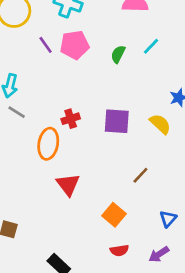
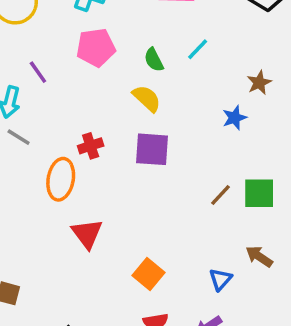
purple line: (46, 45) -> (38, 72), moved
green semicircle: (118, 54) -> (154, 60), turned -54
yellow semicircle: (160, 124) -> (147, 98), moved
brown line: (140, 175) -> (220, 195), moved

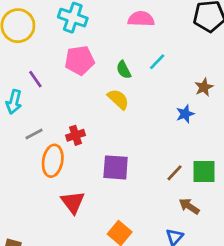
gray line: (19, 137) -> (34, 134), moved, turned -60
purple square: (152, 149) -> (116, 167), moved
brown arrow: (259, 256) -> (189, 206), moved

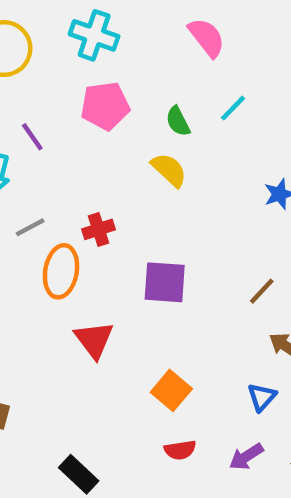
pink semicircle: (141, 19) -> (207, 37), turned 50

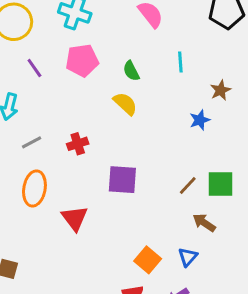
cyan line: (233, 108) -> (180, 62), moved, turned -48
purple line: (32, 137) -> (34, 68), moved
orange ellipse: (61, 271) -> (34, 188), moved
orange square: (171, 390) -> (148, 260), moved

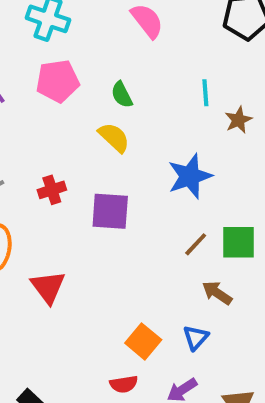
cyan line: (180, 62) -> (205, 93), moved
blue star: (200, 120) -> (190, 176), moved, size x1.6
purple square: (122, 180) -> (110, 211), moved

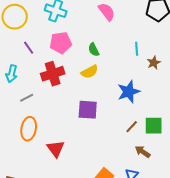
yellow semicircle: (114, 137) -> (90, 72), turned 108
red cross: (52, 190) -> (53, 74), moved, size x1.6

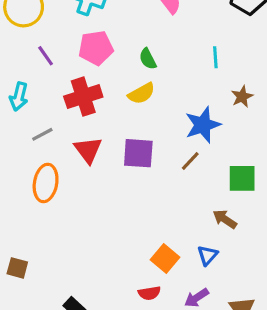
brown star: (154, 63) -> (242, 97), moved
brown line: (132, 127) -> (190, 161), moved
red triangle: (56, 149) -> (88, 150), moved

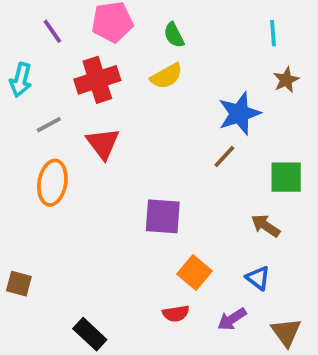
cyan line: (215, 57) -> (273, 33), moved
purple square: (138, 153) -> (163, 216), moved
blue triangle: (207, 255) -> (258, 278), moved, turned -35

